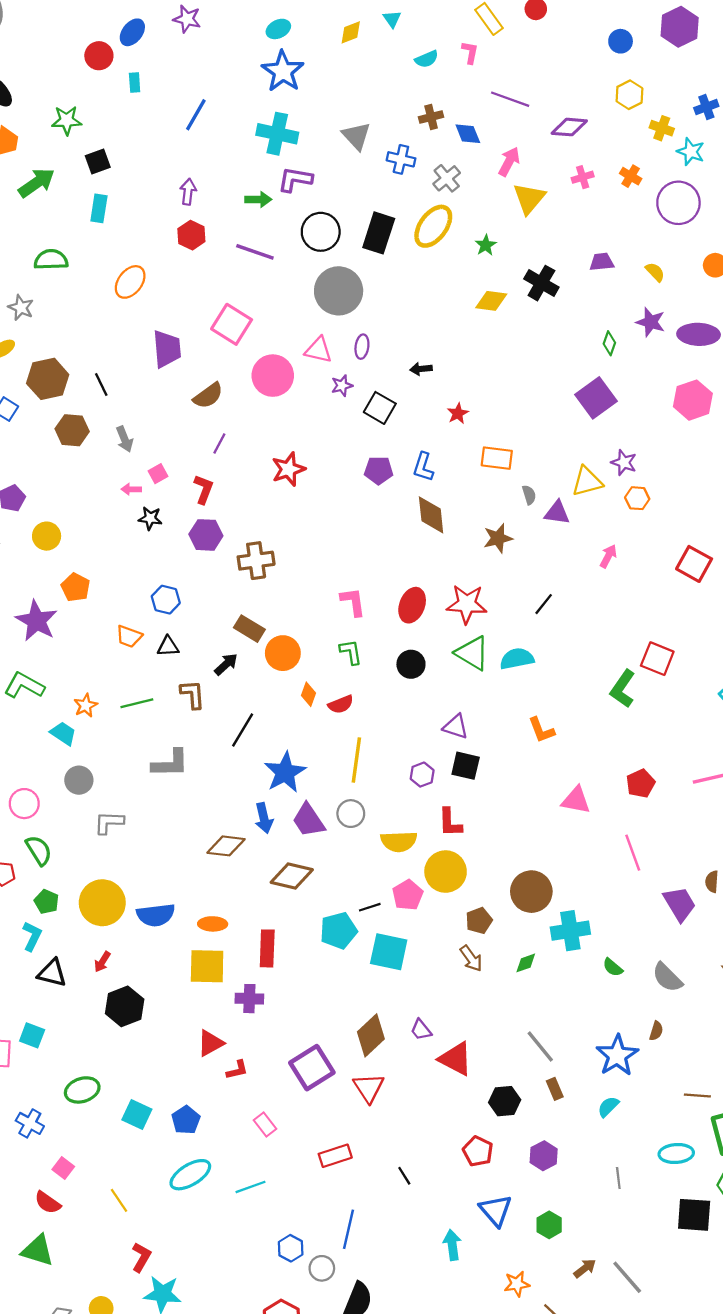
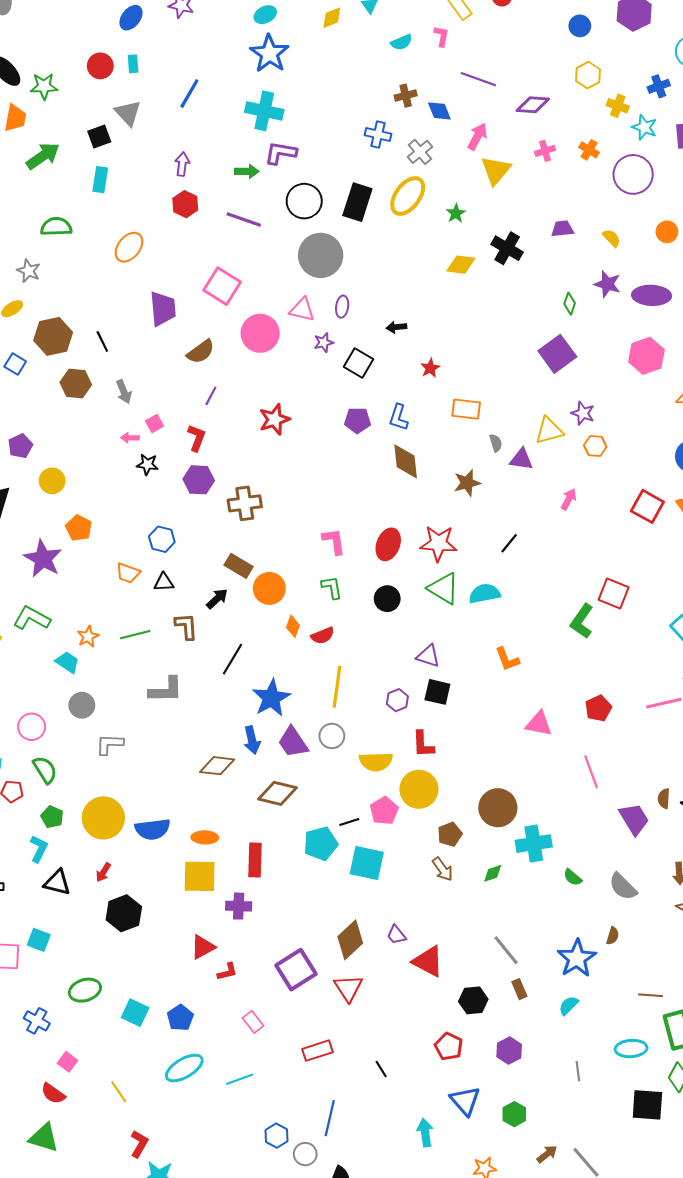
red circle: (99, 56) -> (100, 66), moved
green star: (67, 120) -> (44, 86), moved
gray triangle: (356, 136) -> (128, 113), moved

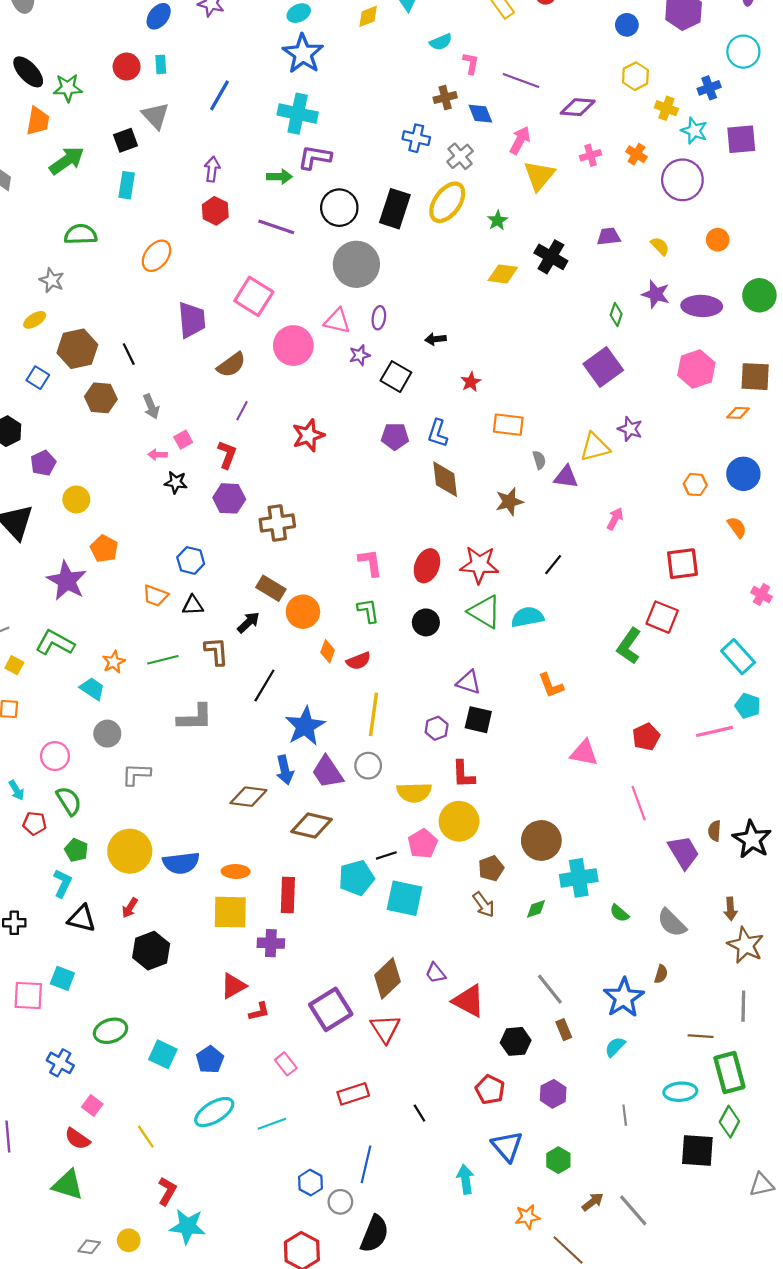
pink L-shape: (442, 36) -> (471, 63), moved
orange hexagon: (595, 446) -> (695, 485), moved
red square: (647, 506) -> (682, 564), moved, turned -36

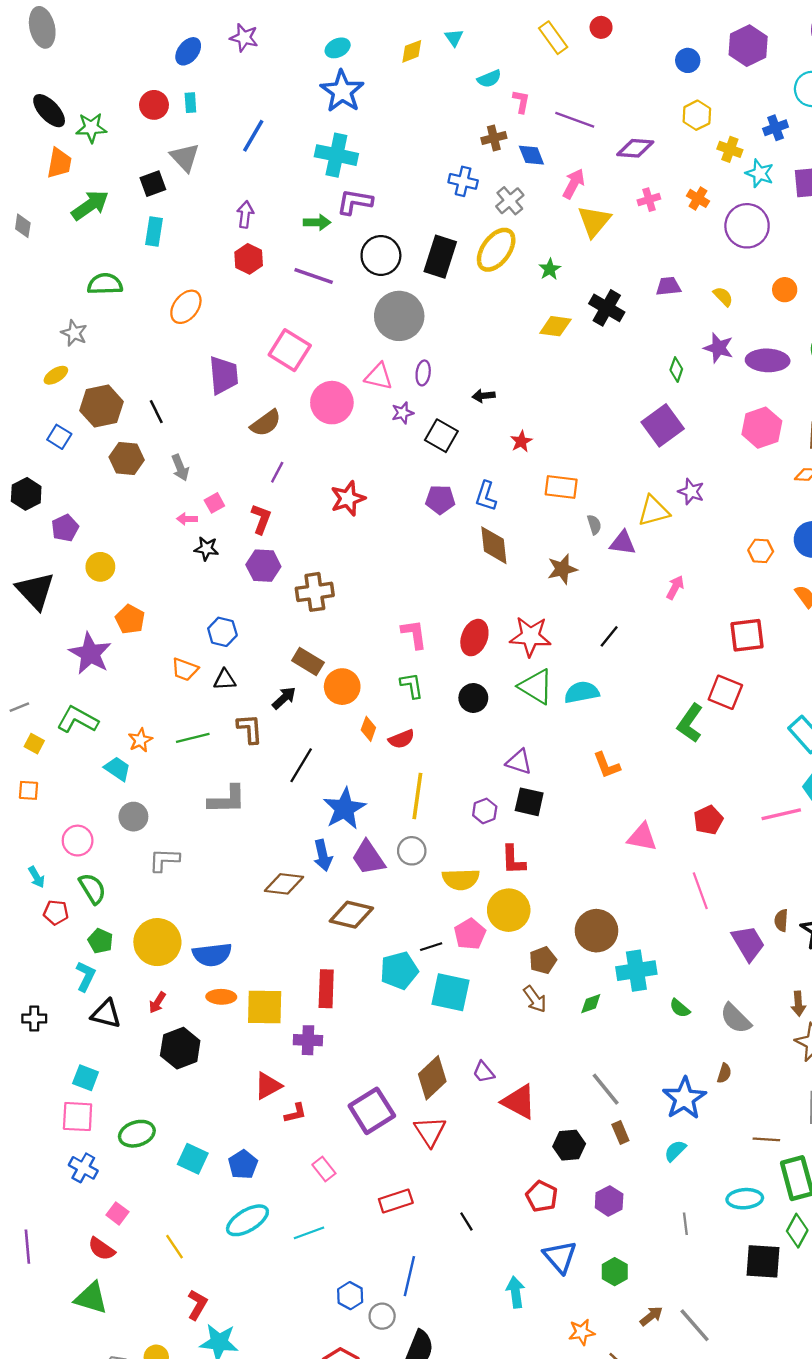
orange ellipse: (236, 871) -> (221, 997), moved
pink square: (28, 995) -> (78, 1117), moved

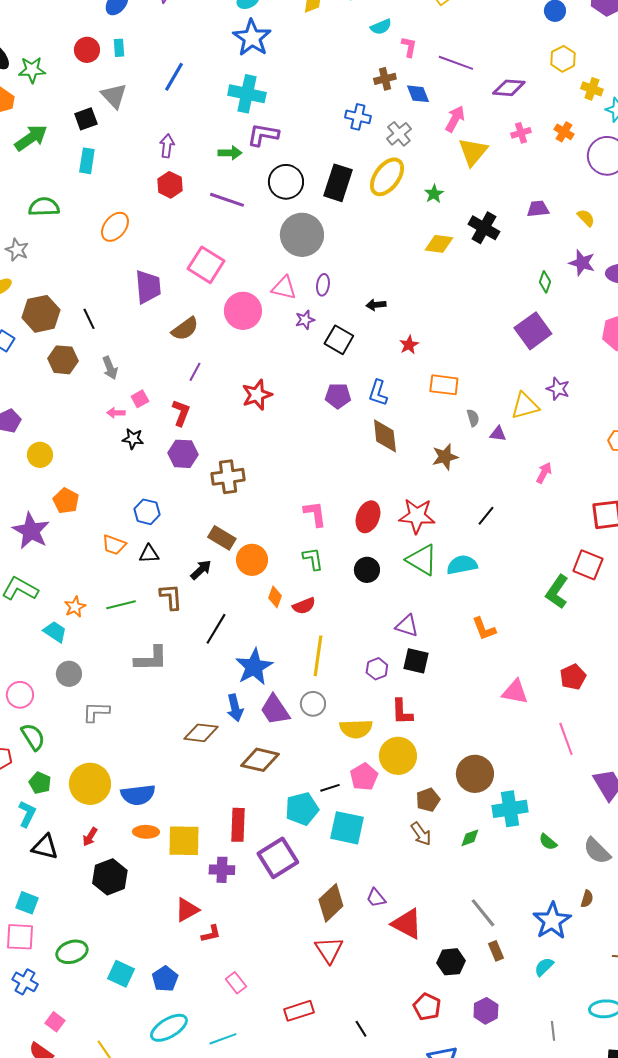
purple triangle: (623, 543) -> (498, 434), size x0.7
purple square: (372, 1111) -> (278, 858), moved

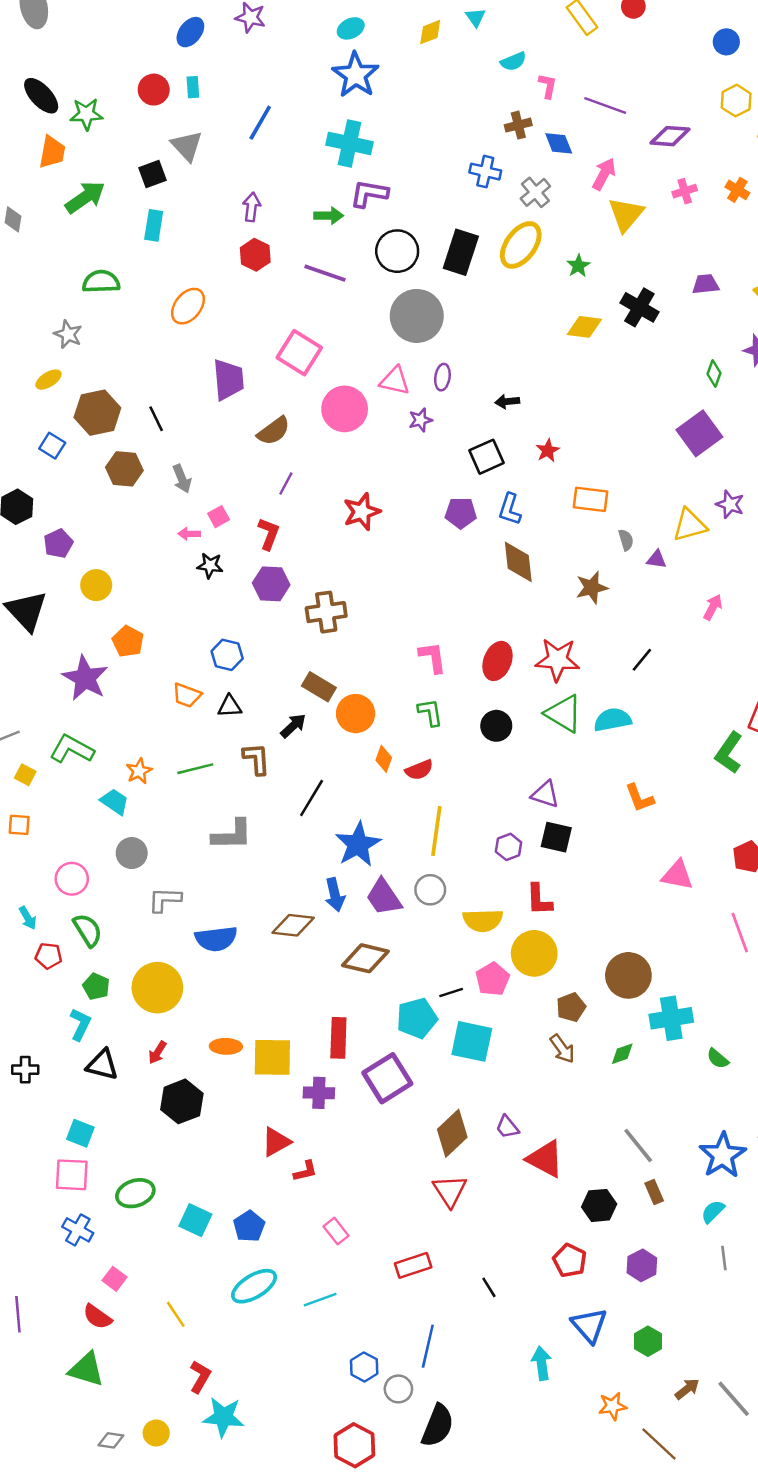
black square: (339, 340) -> (486, 457), moved, turned 36
blue semicircle: (138, 795) -> (216, 939), moved
gray line: (553, 1031) -> (724, 1258), moved

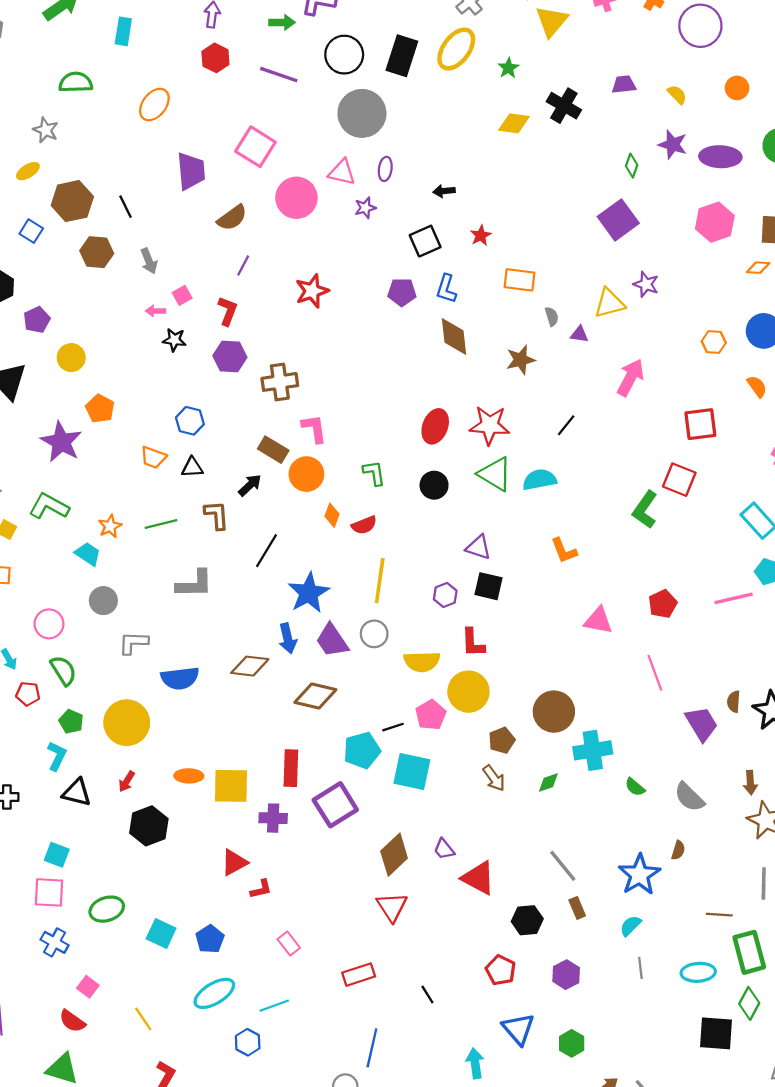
pink arrow: (713, 607) -> (630, 378), size x1.6
pink L-shape: (433, 657) -> (314, 429), moved
blue hexagon: (364, 1367) -> (248, 1042), moved

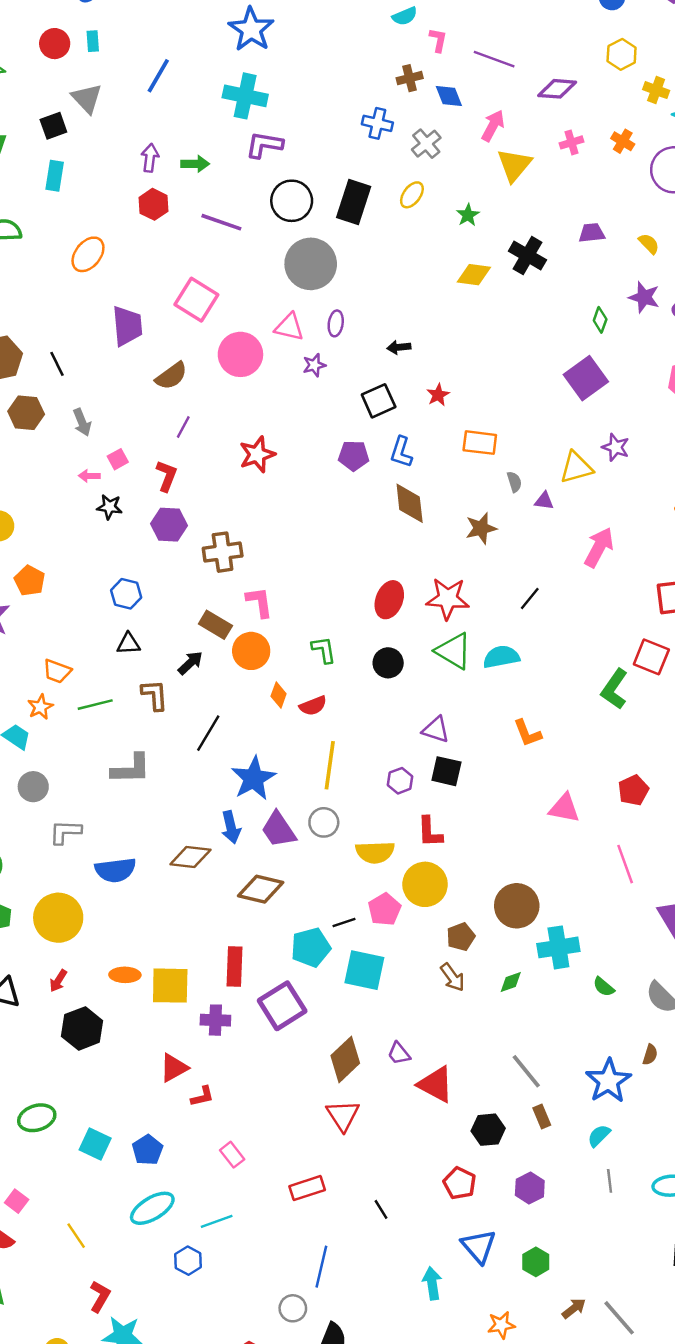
green arrow: (282, 22) -> (195, 164), moved
yellow ellipse: (456, 49) -> (412, 195), size x0.6
orange trapezoid: (153, 457) -> (57, 671), moved

